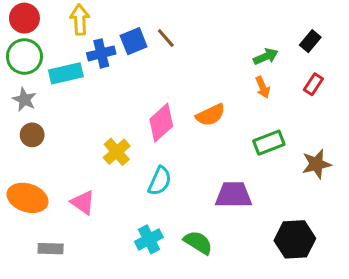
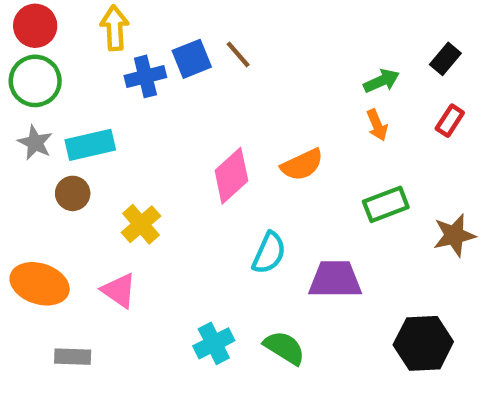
cyan rectangle: (66, 73) -> (90, 145), moved
brown circle: (32, 135) -> (73, 193), moved
yellow cross: (117, 152) -> (141, 224), moved
cyan semicircle: (160, 181) -> (269, 253), moved

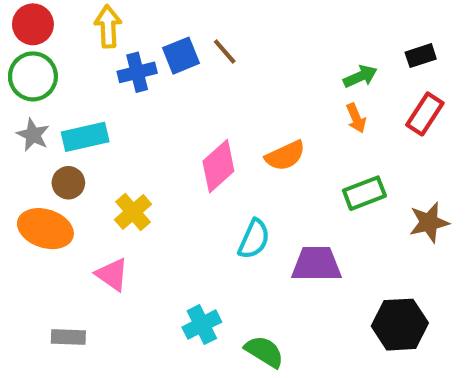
black rectangle: (445, 59) -> (421, 56), turned 32
red rectangle: (450, 121) -> (425, 114), size x1.4
orange ellipse: (40, 284) -> (45, 229), moved
green semicircle: (284, 348) -> (264, 352), moved

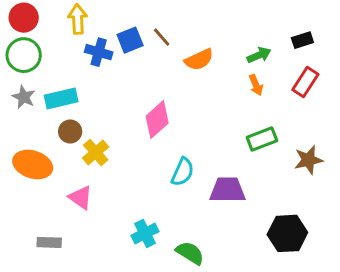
blue cross: (137, 72) -> (99, 52), turned 30
orange semicircle: (285, 156) -> (199, 60), moved
brown circle: (68, 183) -> (70, 132), moved

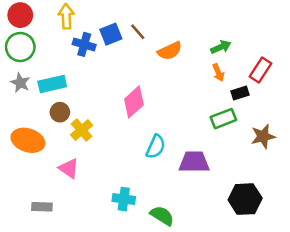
black rectangle: (302, 40) -> (240, 93), moved
cyan cross: (145, 233) -> (124, 199), turned 35

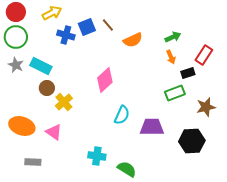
yellow arrow: (66, 16) -> (52, 13), turned 66
cyan rectangle: (52, 84) -> (41, 66), turned 40
orange ellipse: (28, 140) -> (22, 126), moved
black hexagon: (245, 199) -> (192, 141), moved

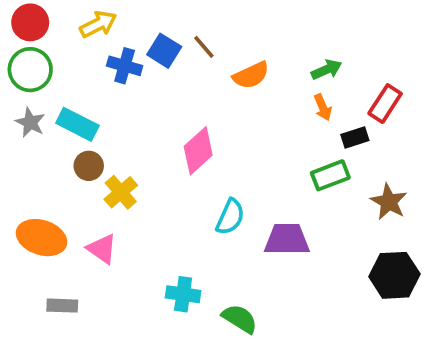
blue square: (87, 27) -> (164, 51), turned -36
brown star: (206, 107) -> (389, 202), turned -30
black hexagon: (192, 141) -> (394, 275), moved

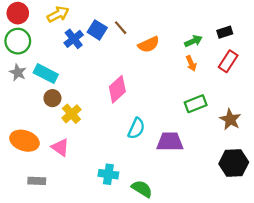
blue cross: (125, 66) -> (74, 39), turned 36
black rectangle: (355, 138) -> (225, 32), moved

